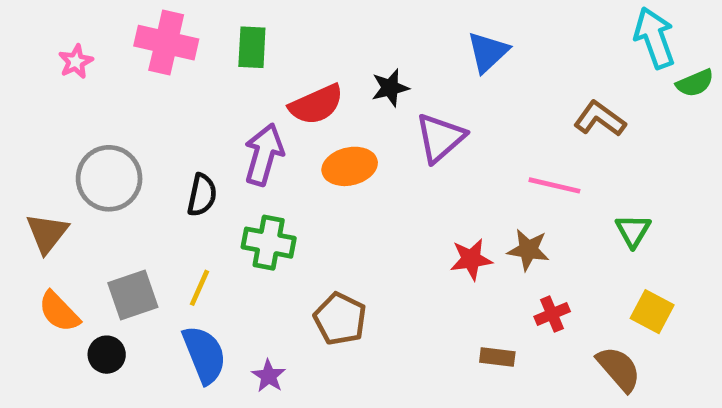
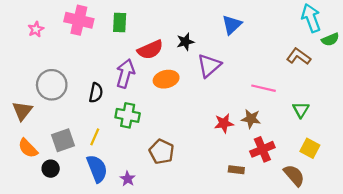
brown L-shape: (600, 119) -> (299, 56), moved
red cross: (552, 314) -> (262, 149), size x1.5

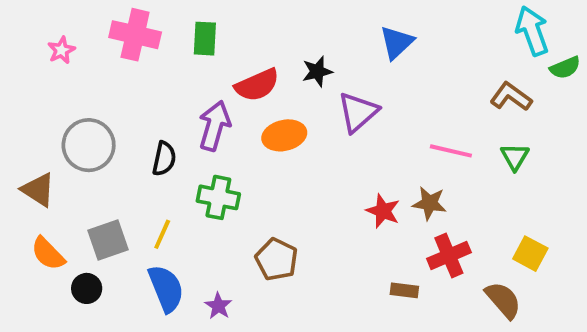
green triangle: (301, 110) -> (515, 157), moved
brown triangle: (22, 111) -> (38, 190), turned -35
red star: (224, 123) -> (383, 211), turned 30

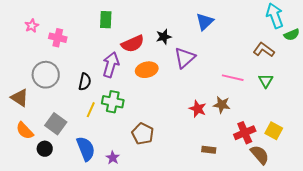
pink cross: (135, 35) -> (58, 38), moved, size x0.7
yellow line: (162, 234) -> (91, 110), moved
gray square: (108, 240) -> (56, 124), turned -35
red cross: (449, 256) -> (245, 133), moved

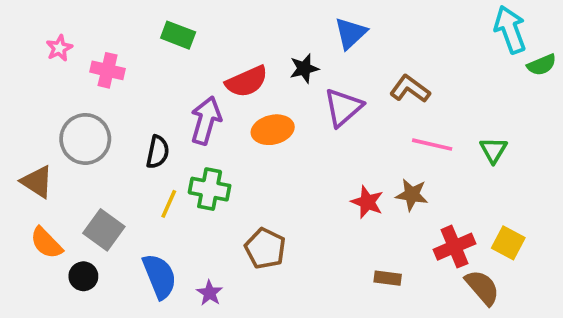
green rectangle: (106, 20) -> (178, 35), moved, turned -72
blue triangle: (205, 22) -> (351, 33), moved
brown L-shape: (264, 50) -> (410, 89), moved

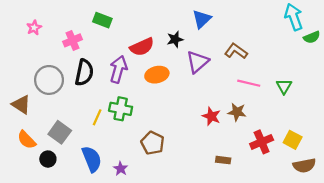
pink cross: (108, 70) -> (73, 40), moved, turned -36
black semicircle: (158, 152) -> (84, 72), moved, size x1.4
brown semicircle: (482, 287) -> (304, 165), moved, turned 120

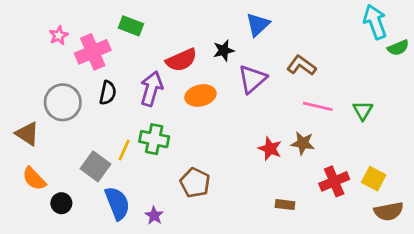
pink star: (34, 28) -> (59, 35), moved
pink cross: (73, 40) -> (93, 52), size x1.4
black semicircle: (84, 72) -> (108, 93), size x0.7
gray square: (60, 132) -> (95, 166), moved

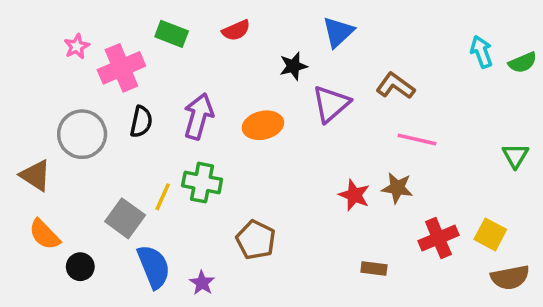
cyan arrow: (375, 22) -> (481, 52), moved, size x0.7
red semicircle: (181, 60) -> (236, 30), moved, size x0.7
green triangle: (363, 110) -> (515, 156), moved

